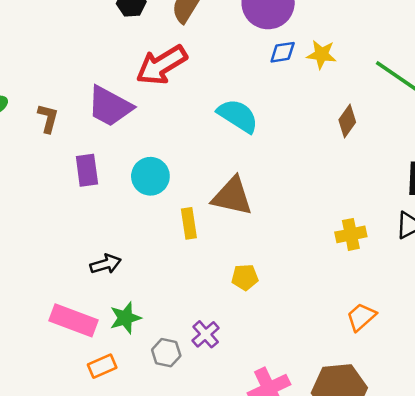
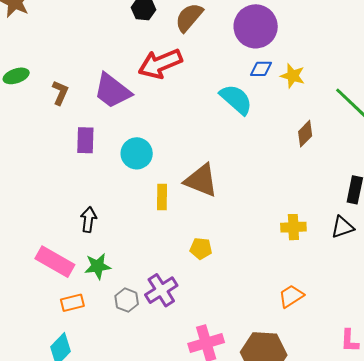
cyan semicircle: (238, 116) -> (236, 99), moved
black arrow: (106, 264) -> (88, 220), turned -75
purple cross: (206, 334) -> (161, 290), size x1.4

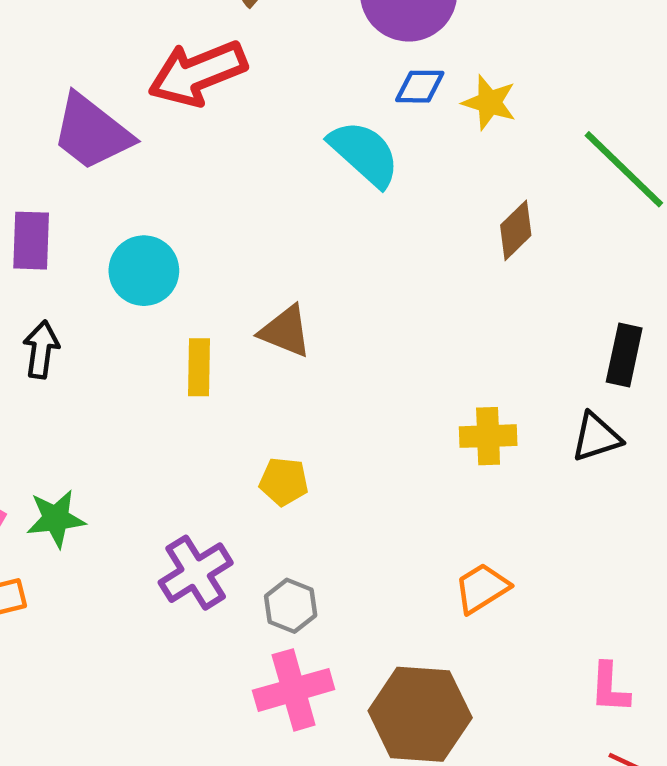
brown triangle: (201, 180) -> (285, 331), size x0.7
black arrow: (88, 220) -> (41, 350), moved
gray hexagon: (127, 300) -> (291, 606), moved

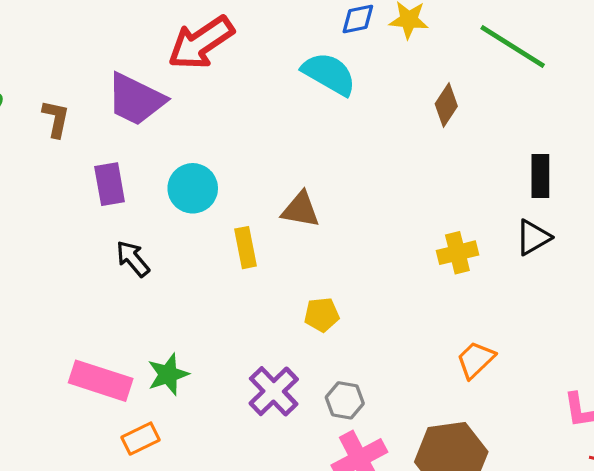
black arrow: (41, 350) -> (133, 259), turned -36

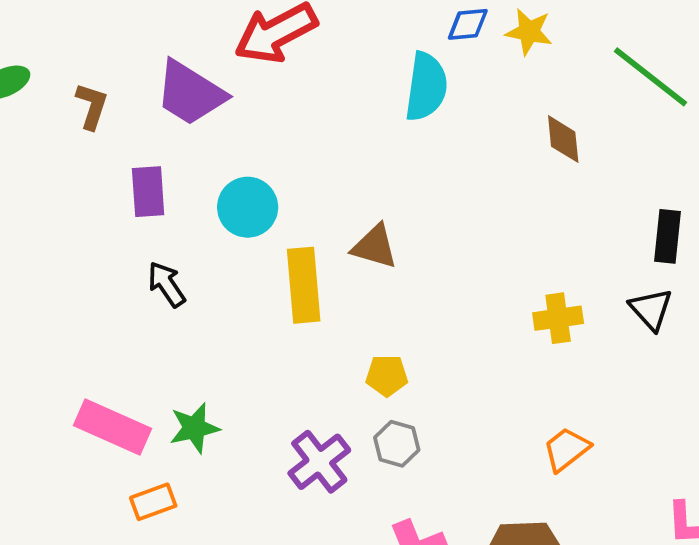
cyan semicircle: (329, 74) -> (426, 87), turned 62
brown diamond: (446, 105) -> (563, 139), turned -45
black triangle: (533, 237) -> (651, 309), turned -48
yellow rectangle: (246, 248) -> (304, 285), size x1.5
gray hexagon: (345, 400) -> (397, 444), moved

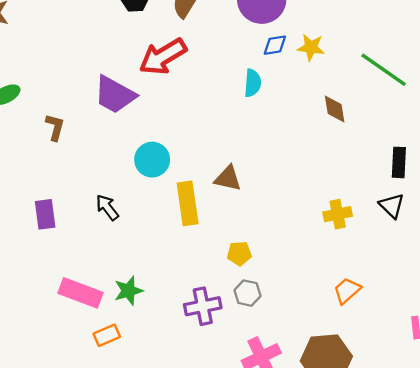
cyan semicircle: (426, 87) -> (253, 83), size x0.7
brown L-shape: (92, 106) -> (55, 127), moved
purple rectangle: (148, 192) -> (45, 214), moved
purple cross: (319, 462) -> (203, 306), turned 30

